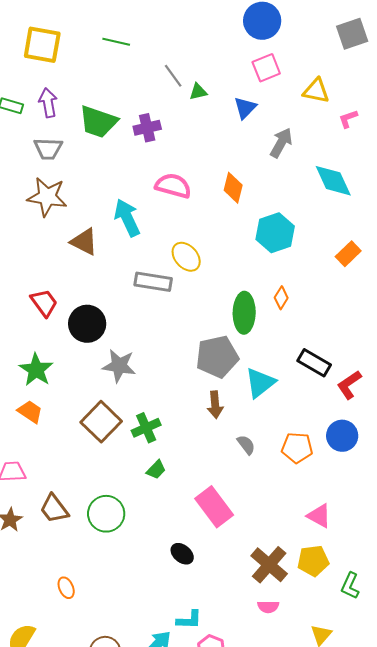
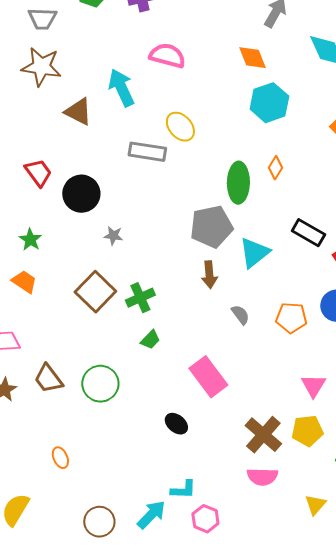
orange diamond: (233, 188) -> (252, 58), moved, turned -36
gray star: (119, 366) -> (113, 236), size x0.6
green star: (36, 370) -> (30, 240), size x0.7
pink triangle: (319, 516) -> (313, 386), turned 32
pink semicircle: (268, 607) -> (262, 477), size x1.4

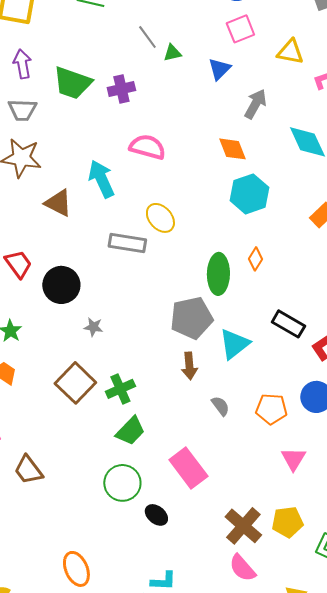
green trapezoid: (150, 340) -> (130, 431), size x1.5
green circle: (100, 384) -> (122, 483), moved
pink triangle: (313, 386) -> (293, 459), moved
orange ellipse: (60, 458) -> (76, 569), moved, size x1.6
pink semicircle: (262, 477) -> (242, 568), turned 48

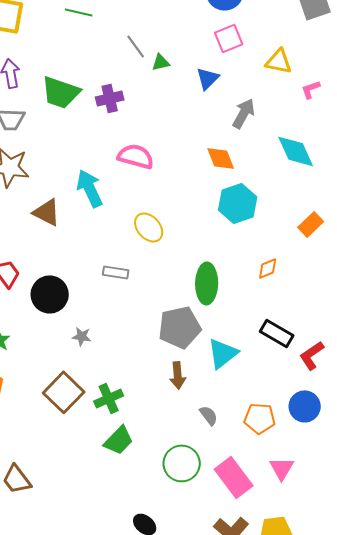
gray rectangle: (127, 243) -> (116, 272), moved, size x0.7
orange diamond: (255, 259) -> (268, 268), moved, turned 35
pink rectangle: (188, 468) -> (234, 477), moved
green circle: (122, 483) -> (182, 463), moved

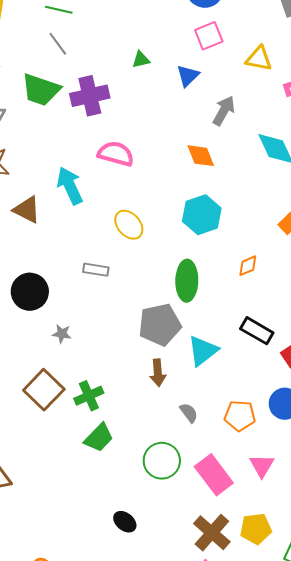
gray line: (136, 46) -> (58, 44), moved
purple cross: (110, 98) -> (90, 96), size x1.4
cyan hexagon: (238, 203) -> (202, 215), moved

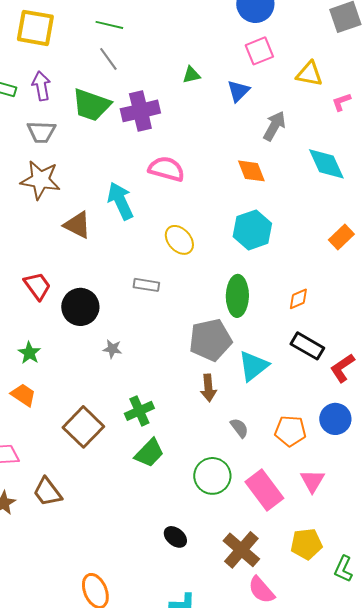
orange diamond: (248, 266) -> (298, 299), moved
brown square: (44, 390) -> (83, 427), moved
brown cross: (212, 533) -> (241, 550), moved

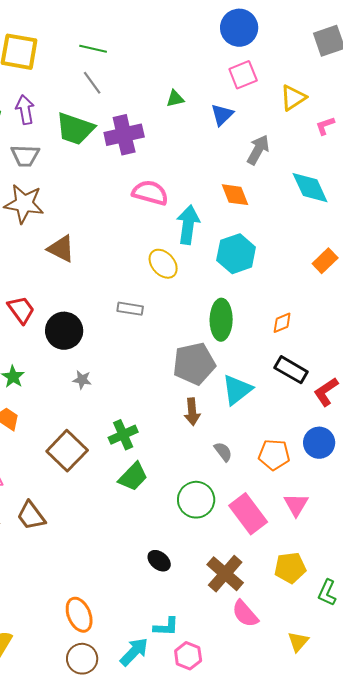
yellow triangle: (309, 74) -> (293, 98), turned -44
cyan arrow: (120, 201) -> (188, 225), moved, turned 33
gray star: (112, 349) -> (82, 380), moved

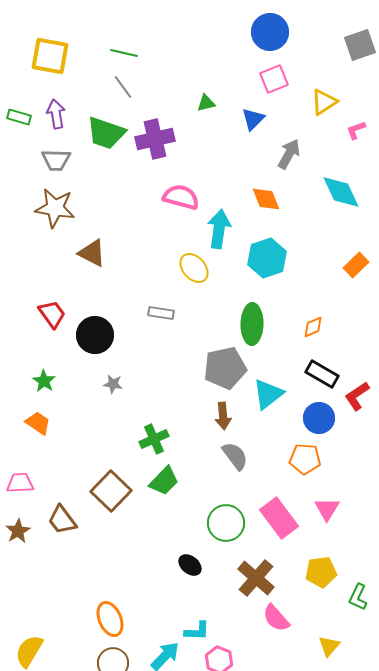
blue circle: (319, 443) -> (319, 418), moved
brown square: (67, 451) -> (111, 491), moved
gray semicircle: (223, 452) -> (235, 456), moved, size x1.4
green circle: (196, 500) -> (226, 523), moved

